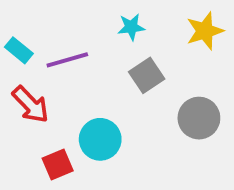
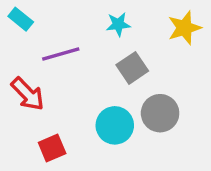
cyan rectangle: (19, 50) -> (21, 19), moved
gray circle: (199, 118) -> (160, 113), moved
cyan circle: (100, 139) -> (115, 125), moved

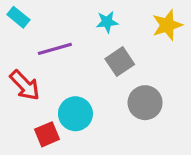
cyan circle: (115, 125) -> (75, 114), moved

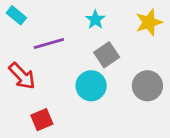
cyan star: (107, 22) -> (95, 20), turned -30
gray circle: (145, 103) -> (147, 86), moved
cyan circle: (75, 114) -> (91, 86), moved

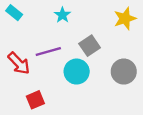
cyan star: (95, 20) -> (62, 15), moved
purple line: (49, 43) -> (48, 51), moved

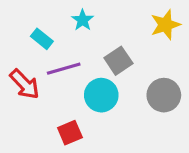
cyan rectangle: (14, 13) -> (42, 39), moved
red square: (35, 100) -> (70, 133), moved

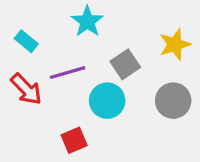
cyan star: (82, 20) -> (87, 21), size x1.4
yellow star: (165, 25) -> (175, 45), moved
cyan rectangle: (42, 39) -> (26, 41), moved

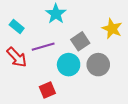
yellow star: (175, 45) -> (112, 29), turned -30
gray circle: (173, 101) -> (98, 65), moved

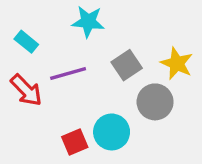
cyan star: (56, 14) -> (88, 22), turned -30
yellow star: (112, 29) -> (177, 63), moved
cyan circle: (69, 65) -> (112, 132), moved

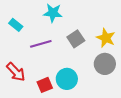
red arrow: (26, 90) -> (16, 72), moved
gray circle: (155, 102) -> (105, 64), moved

